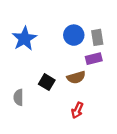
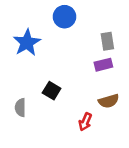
blue circle: (74, 35) -> (64, 17), moved
brown semicircle: (76, 77) -> (109, 101), moved

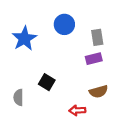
blue circle: (64, 17) -> (64, 24), moved
red arrow: (85, 122) -> (77, 110), turned 63

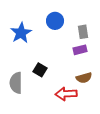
gray semicircle: (18, 97) -> (16, 83), size x1.5
red arrow: (77, 110) -> (66, 94), size x1.5

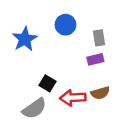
gray semicircle: (16, 83) -> (34, 108), moved, turned -125
red arrow: (66, 94) -> (73, 98), moved

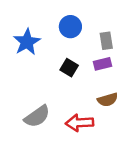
black square: (48, 83) -> (69, 68), moved
red arrow: (73, 98) -> (79, 123), moved

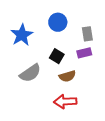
brown semicircle: (108, 100) -> (67, 76), moved
gray semicircle: (37, 116) -> (30, 73), moved

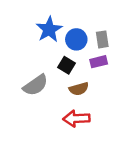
blue circle: (58, 22) -> (76, 39), moved
blue star: (22, 35) -> (49, 29), moved

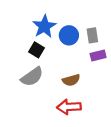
purple rectangle: (99, 62) -> (98, 55), moved
black square: (66, 65) -> (36, 50), moved

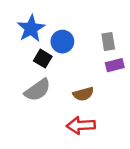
blue star: (44, 26) -> (31, 28), moved
blue circle: (69, 35) -> (62, 42), moved

